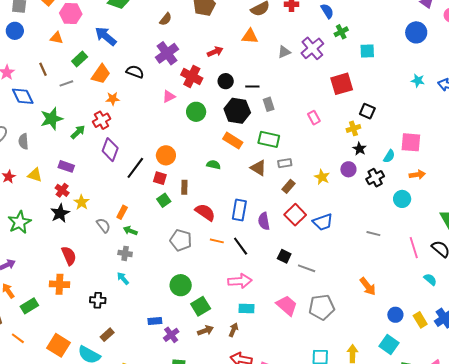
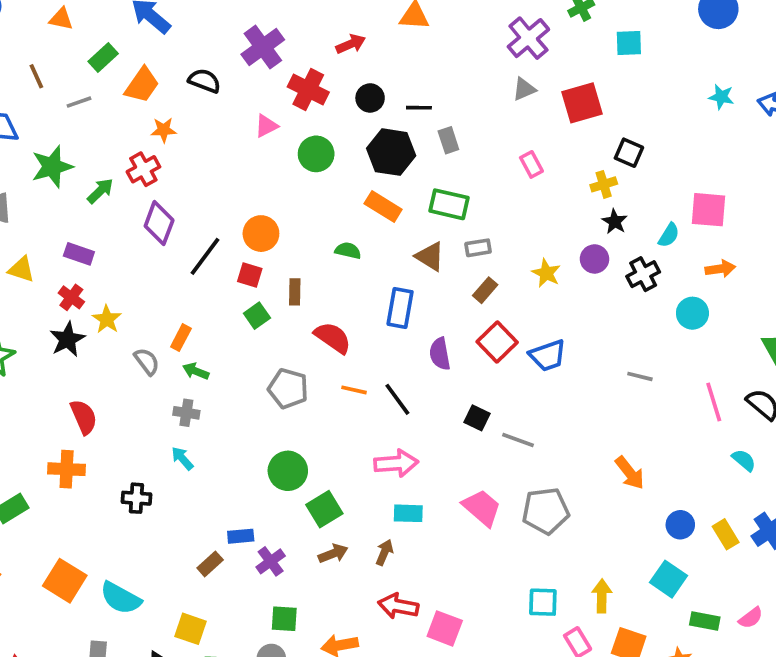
gray triangle: (284, 52) -> (524, 89), moved
blue rectangle: (239, 210) -> (400, 308), moved
brown rectangle: (107, 335) -> (210, 564), moved

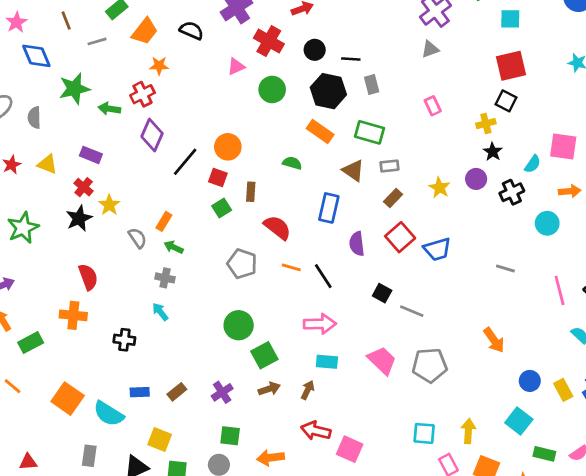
red square: (582, 103) -> (511, 66), moved
green arrow: (100, 191) -> (109, 109), turned -130
blue rectangle: (241, 536) -> (140, 392), moved

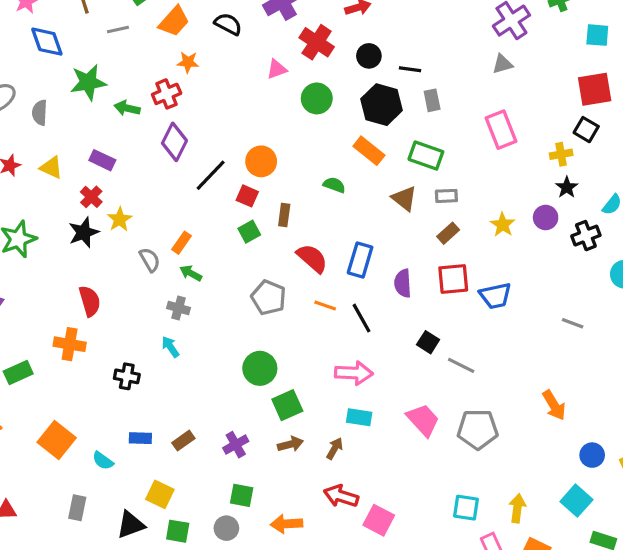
pink rectangle: (433, 106) -> (501, 130), size x1.6
blue rectangle: (329, 208) -> (360, 260), moved
red square: (400, 237) -> (453, 279), turned 32
cyan semicircle: (109, 414) -> (103, 461), size x0.6

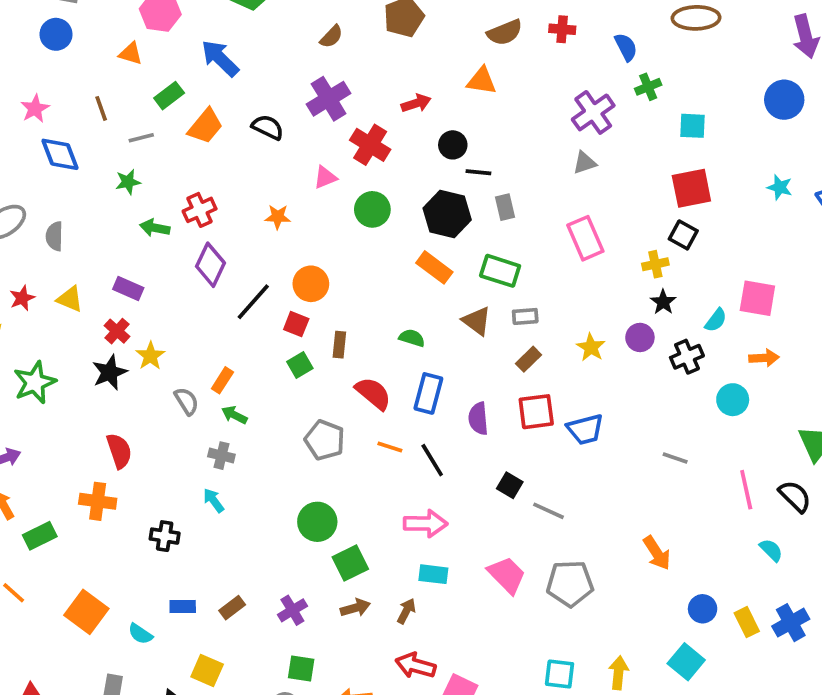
black circle: (369, 56) -> (453, 145), moved
orange star: (188, 62) -> (278, 217), moved
green star: (88, 82) -> (128, 182), moved, size x0.6
green semicircle: (334, 185) -> (412, 338), moved

